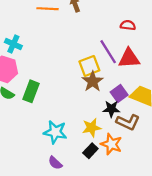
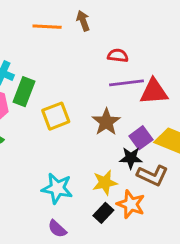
red semicircle: (128, 25) -> (118, 55), moved
purple line: (108, 52) -> (126, 83), turned -65
yellow square: (89, 66) -> (56, 116), moved
green rectangle: (31, 91) -> (24, 92), moved

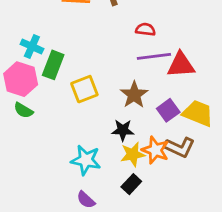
black star: (131, 158) -> (123, 130), moved
orange star: (131, 204) -> (155, 150), moved

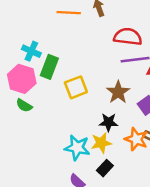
red semicircle: (145, 29) -> (128, 37), size x1.6
yellow star: (133, 154) -> (101, 143), moved
black rectangle: (131, 184) -> (105, 168), moved

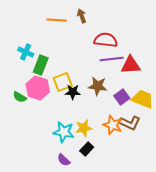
pink hexagon: (22, 79) -> (38, 88), moved
brown star: (118, 92) -> (98, 86), turned -30
black star: (108, 122) -> (73, 92), moved

